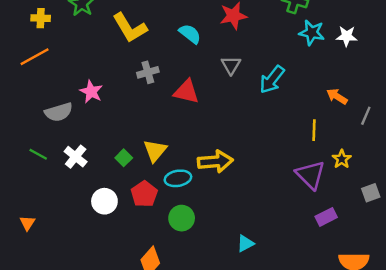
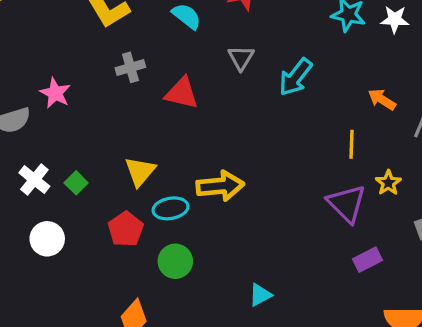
green square: (124, 158) -> (76, 183), moved
white circle: (104, 201) -> (47, 239), moved

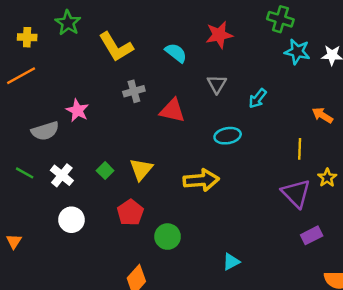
cyan arrow: (295, 77) -> (258, 98), size x0.7
green square: (76, 183) -> (105, 171), moved
cyan ellipse: (171, 208) -> (228, 136), moved

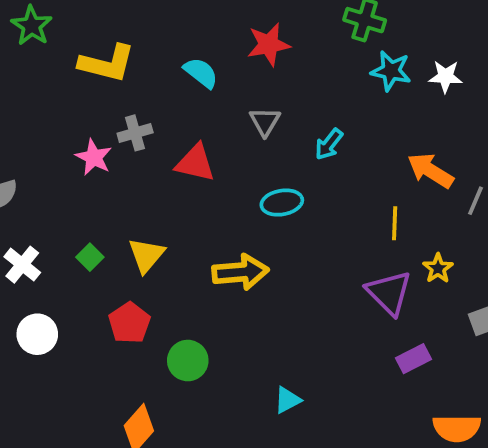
yellow L-shape: (116, 47) -> (107, 63), turned -45
pink star: (77, 110) -> (94, 157), moved
orange arrow: (322, 115) -> (430, 171), size x1.4

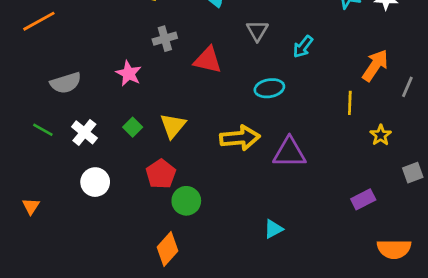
pink star: (94, 157) -> (129, 73), moved
orange arrow: (430, 171) -> (375, 65), turned 92
purple triangle: (389, 293) -> (289, 153), moved, turned -45
green circle: (188, 361) -> (186, 201), moved

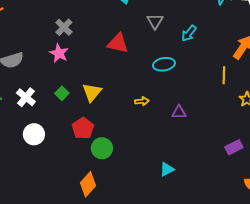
gray cross: (165, 39) -> (64, 27), moved, turned -30
yellow arrow: (240, 138) -> (142, 101), size x0.5
purple triangle: (289, 153) -> (179, 112), size x0.6

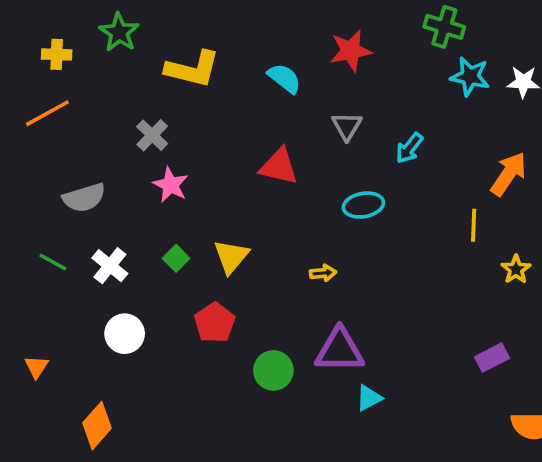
gray cross: (64, 27) -> (152, 135), moved
purple triangle: (179, 112) -> (340, 350), moved, size x1.8
green circle: (102, 148) -> (273, 370), moved
orange diamond: (88, 184) -> (97, 426), moved

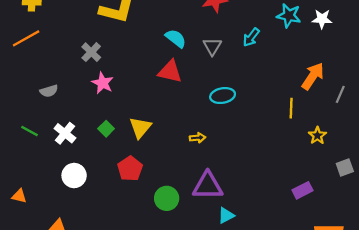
cyan semicircle: (284, 78) -> (176, 38), moved
cyan arrow: (409, 148) -> (251, 37), moved
gray semicircle: (84, 198) -> (49, 91), size x0.7
orange triangle: (36, 367) -> (19, 196), turned -49

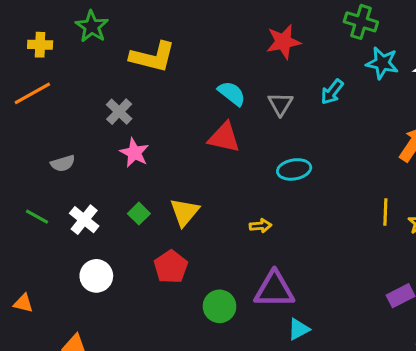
yellow line: (291, 108) -> (385, 212), moved

